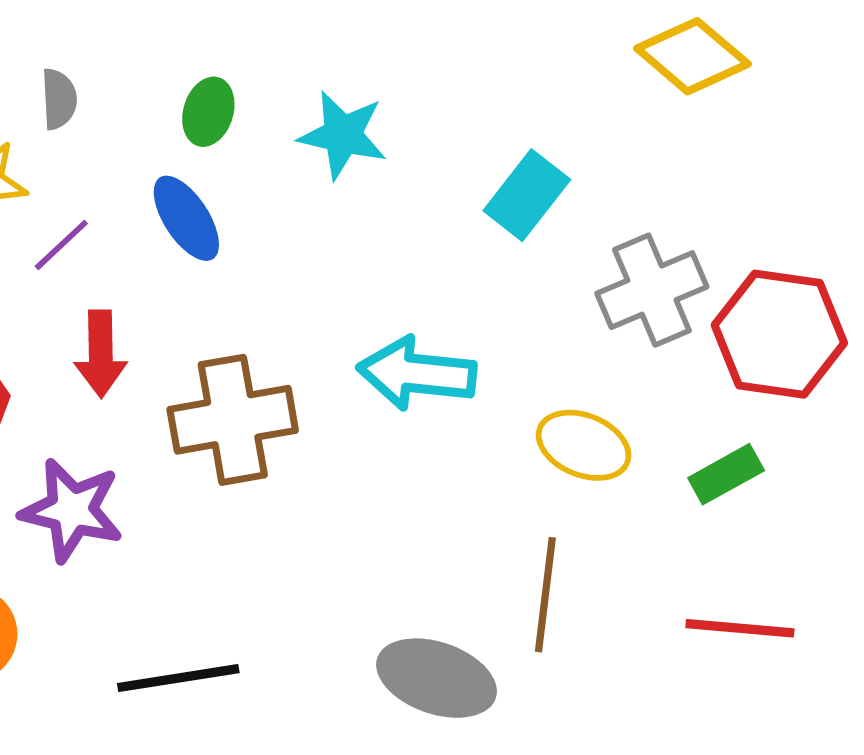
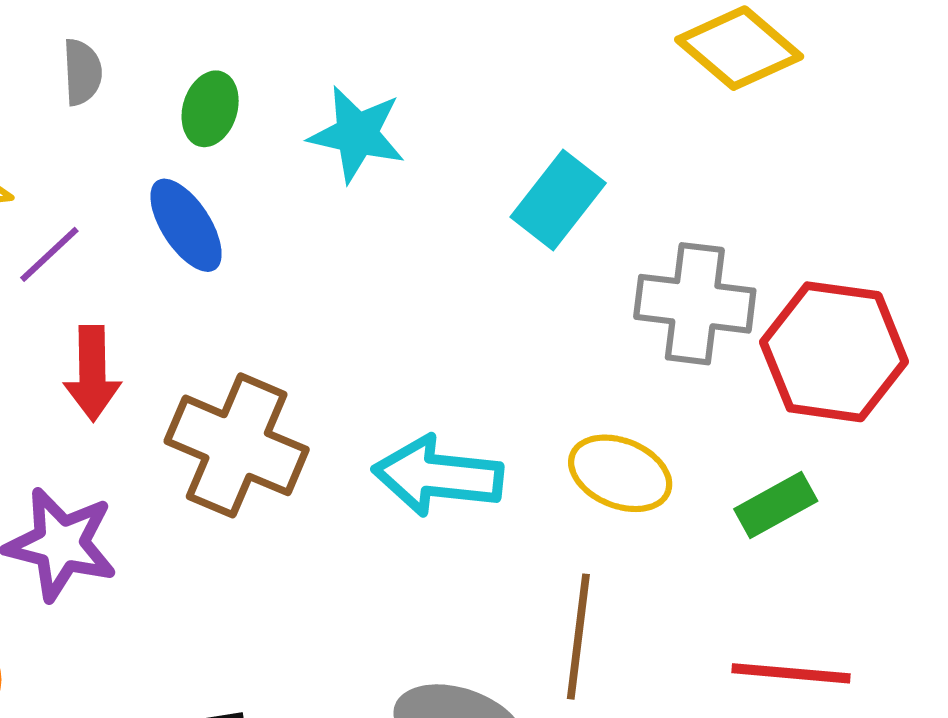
gray semicircle: (59, 99) -> (82, 72), moved
gray cross: (652, 290) -> (695, 304), turned 30
cyan arrow: (417, 373) -> (438, 476), moved
brown cross: (233, 420) -> (237, 445), turned 33

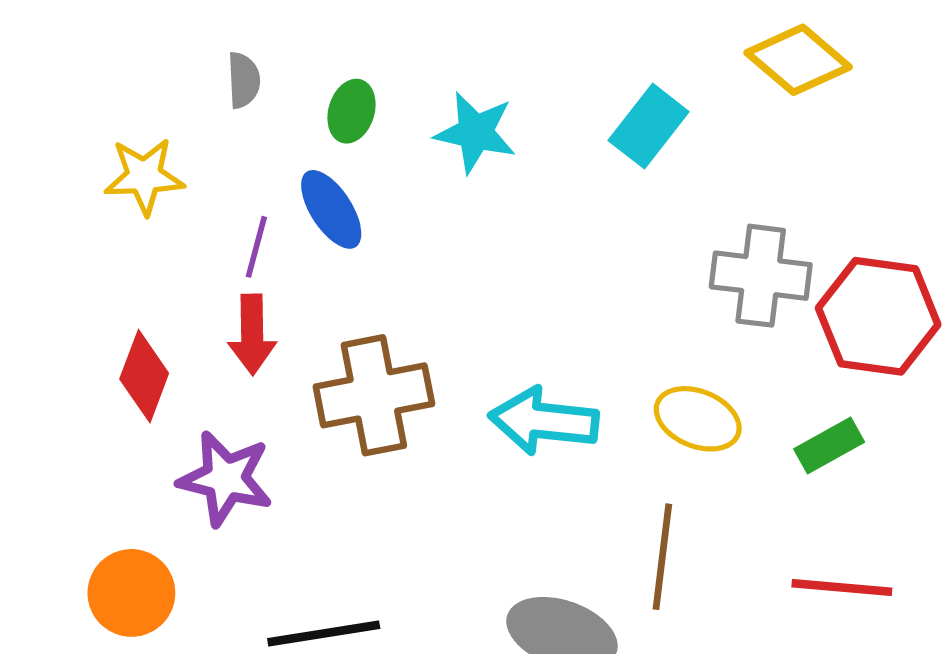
cyan rectangle: (558, 200) -> (649, 126), moved
purple line: (49, 254) -> (256, 247), moved, turned -32
brown cross: (237, 445) -> (374, 395), turned -34

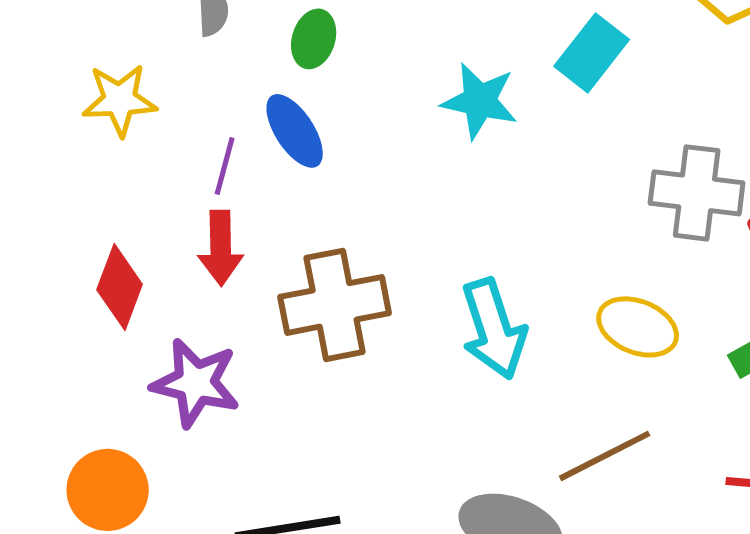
cyan star: (475, 132) -> (480, 101), moved
cyan arrow: (544, 421) -> (494, 329), turned -114
brown line: (662, 557) -> (605, 456), turned 56

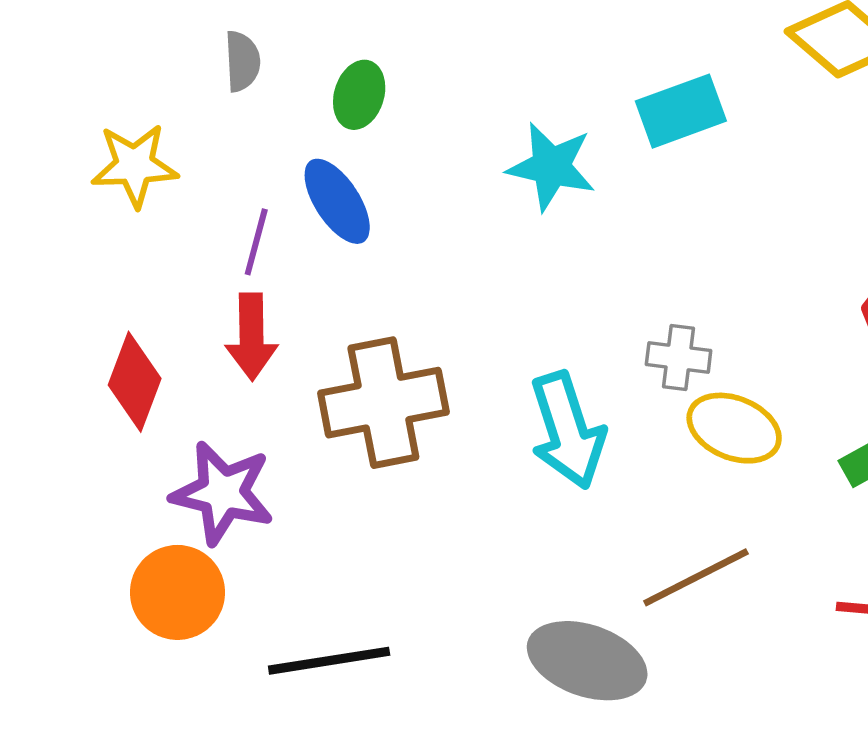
cyan rectangle: (592, 53) -> (681, 111), turned 32
gray cross: (697, 193) -> (679, 358), moved, size x0.6
orange circle: (108, 490) -> (177, 592), moved

